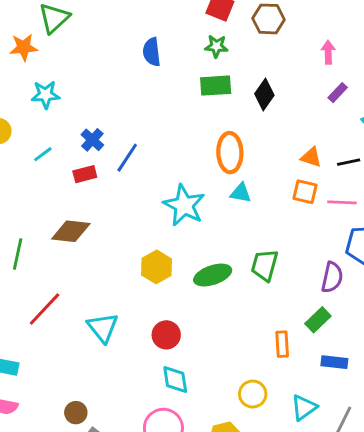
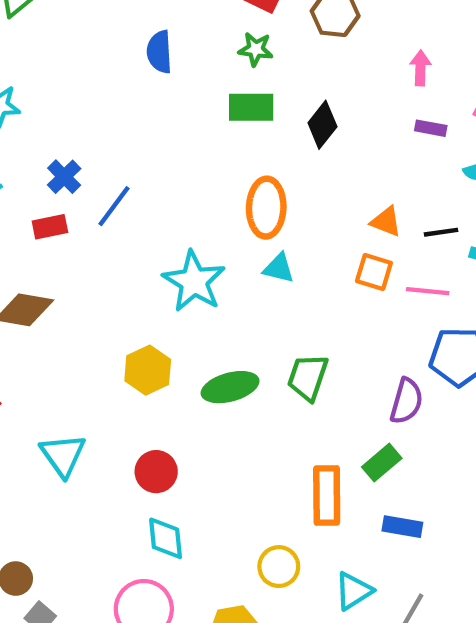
purple rectangle: (338, 93) -> (431, 128), turned 54
orange rectangle: (282, 344) -> (327, 495), size x1.5

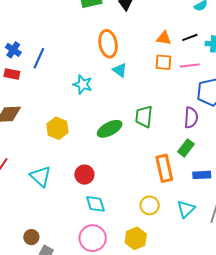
red rectangle: (50, 227) -> (12, 74), turned 35
cyan triangle: (279, 268) -> (120, 70), turned 35
cyan star: (194, 281) -> (83, 84), size x0.7
yellow hexagon: (148, 370) -> (57, 128), moved

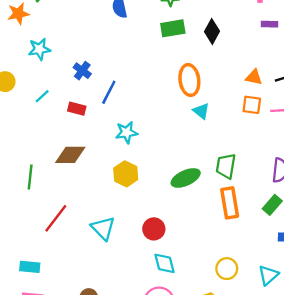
blue cross: (13, 50) -> (82, 71), moved
cyan star: (83, 84) -> (126, 132), moved, turned -30
orange rectangle: (164, 168) -> (230, 203), moved

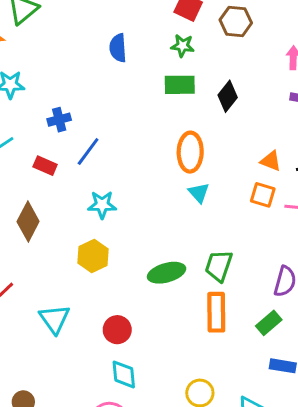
blue cross: (82, 71) -> (59, 120), turned 30
brown diamond: (70, 155) -> (28, 222), turned -72

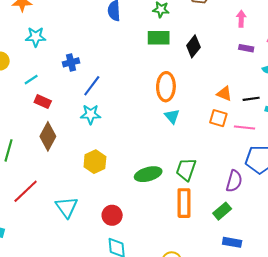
red rectangle: (45, 166) -> (43, 102), moved
cyan star: (102, 205) -> (91, 114), moved

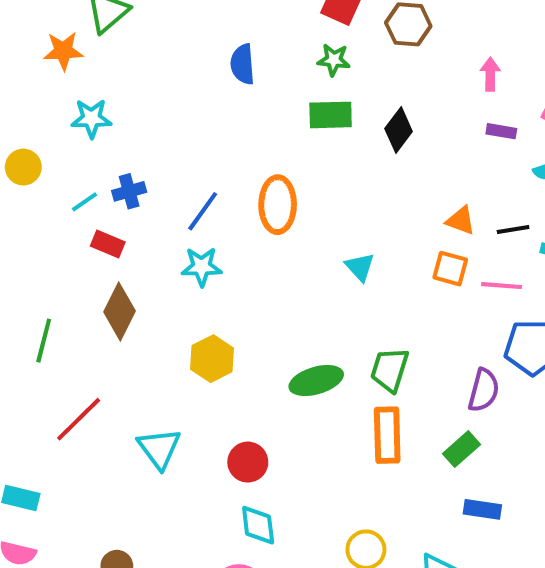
blue cross: (71, 62) -> (129, 191), moved
orange ellipse: (166, 87) -> (278, 205), moved

